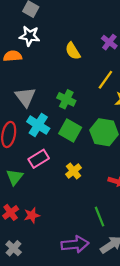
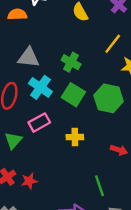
gray triangle: (25, 97) -> (29, 58), turned -50
yellow cross: (74, 171) -> (75, 137), turned 35

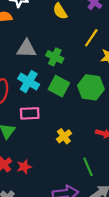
gray triangle: (29, 58) -> (26, 49), moved
pink rectangle: (39, 123) -> (30, 113), turned 30
yellow cross: (75, 137) -> (64, 136), moved, turned -32

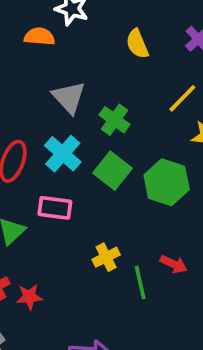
gray triangle: (26, 49) -> (69, 97), turned 35
green line: (88, 167) -> (140, 282), moved

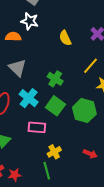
gray triangle: (69, 97) -> (17, 68), moved
pink rectangle: (55, 208) -> (37, 127), moved
green line: (140, 282) -> (47, 171), moved

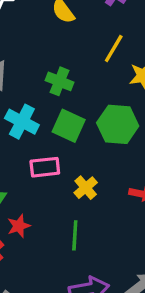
yellow cross: (54, 152) -> (86, 188), moved
green line: (47, 171) -> (75, 235), turned 30
red star: (15, 175) -> (19, 226), moved

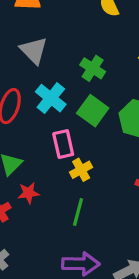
pink rectangle: (45, 167) -> (63, 144), turned 72
yellow cross: (86, 188) -> (81, 170), moved

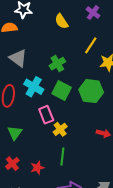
green cross: (93, 68) -> (57, 64), turned 35
red star: (28, 193) -> (37, 168), moved

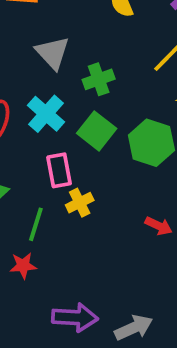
gray triangle: (18, 58) -> (53, 53), moved
green line: (62, 157) -> (36, 224), moved

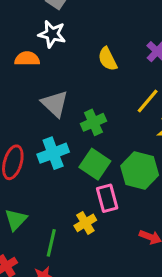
cyan cross: (46, 114) -> (53, 153), turned 32
pink rectangle: (59, 170) -> (107, 198), moved

